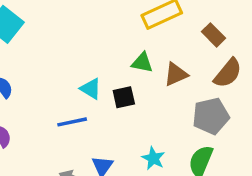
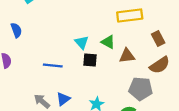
cyan triangle: (91, 89) -> (82, 42), moved

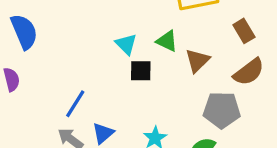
blue semicircle: (16, 30) -> (24, 32), size x1.5
brown triangle: (127, 56) -> (197, 61), turned -35
blue line: (53, 65) -> (75, 104), moved, turned -60

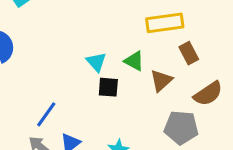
brown rectangle: (244, 31) -> (189, 53), moved

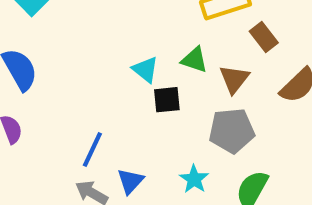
gray pentagon: (181, 128) -> (232, 131), moved

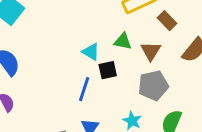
blue line: (92, 149) -> (84, 89), moved

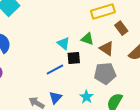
brown triangle: (151, 51) -> (107, 48), turned -35
blue line: (84, 89) -> (55, 69), turned 36

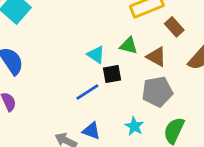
blue triangle: (55, 97) -> (91, 131), turned -48

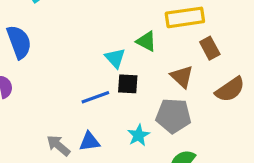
green triangle: (129, 46) -> (146, 41), moved
cyan star: (134, 126) -> (139, 135), moved
blue triangle: (91, 131) -> (89, 142), turned -42

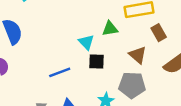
green triangle: (146, 41) -> (110, 29), turned -35
blue line: (95, 97) -> (60, 72), moved

